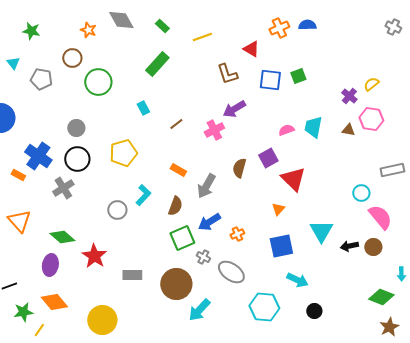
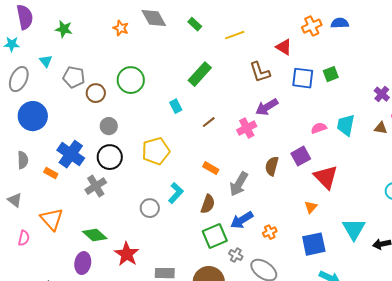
brown circle: (72, 58) -> (96, 93), moved
green rectangle: (157, 64) -> (200, 74), moved

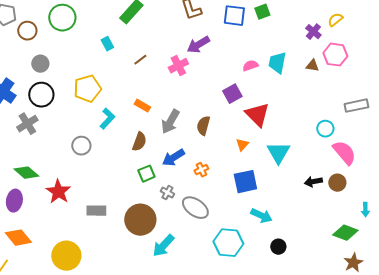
brown semicircle: (272, 166) -> (203, 126), moved
cyan L-shape: (176, 193) -> (107, 119), moved
cyan triangle: (354, 229) -> (278, 153), moved
green square: (215, 236) -> (146, 174), size x0.7

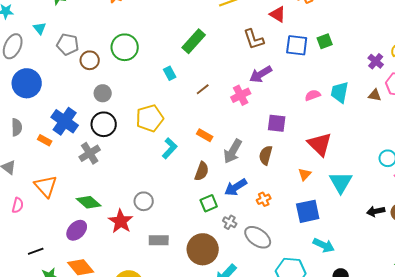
purple square: (232, 94) -> (277, 123), moved, turned 36
gray circle: (81, 146) -> (144, 201), moved
purple ellipse: (14, 201) -> (77, 230), turned 35

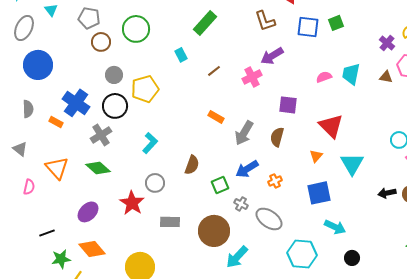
gray pentagon: (68, 44) -> (89, 18), moved
yellow pentagon: (150, 118) -> (145, 89), moved
cyan L-shape: (170, 148) -> (150, 143), moved
brown semicircle: (202, 171) -> (192, 165), moved
green diamond: (89, 202) -> (98, 168), moved

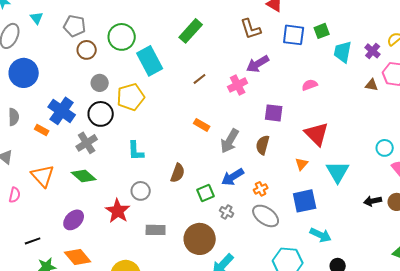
cyan rectangle: (181, 55) -> (150, 61), moved, size x2.0
cyan trapezoid: (351, 74) -> (343, 52), moved
cyan L-shape: (150, 143) -> (136, 151), turned 135
gray ellipse: (269, 219) -> (266, 216), moved

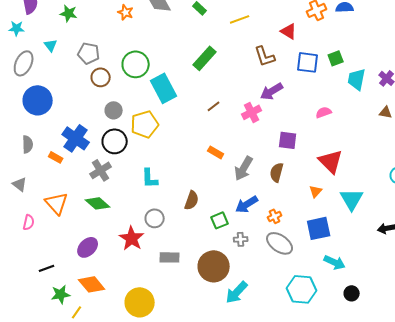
gray cross: (227, 212) -> (241, 239), turned -32

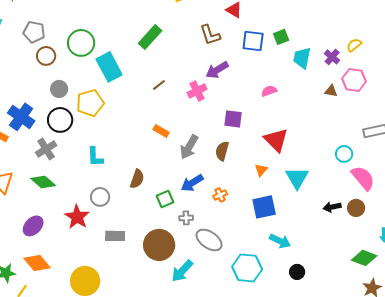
gray ellipse: (280, 243) -> (209, 240), moved

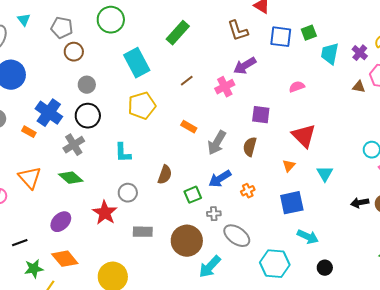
green circle: (81, 43) -> (111, 20), moved
yellow pentagon: (90, 103) -> (142, 106), moved
cyan triangle: (297, 178) -> (325, 174), size x0.7

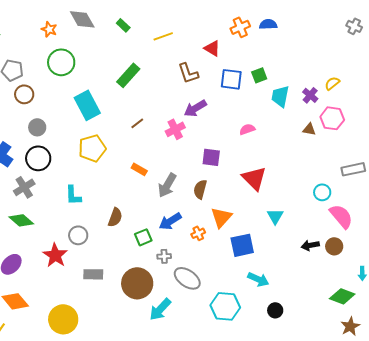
orange triangle: (289, 166) -> (221, 217), moved, size x1.6

